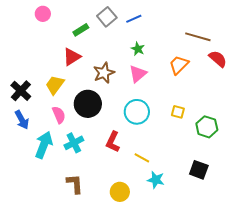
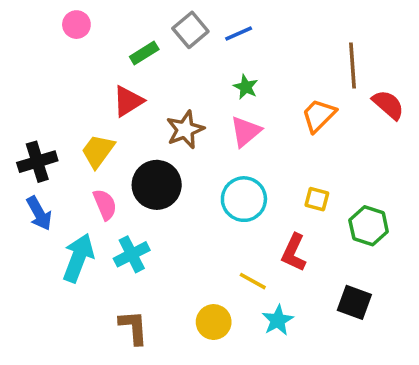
brown line: (198, 37) -> (353, 66), turned 70
black cross: (21, 91) -> (37, 162), turned 30
red L-shape: (113, 142) -> (294, 253), moved
cyan star: (156, 180) -> (278, 320), turned 30
yellow circle: (120, 192) -> (214, 322), moved

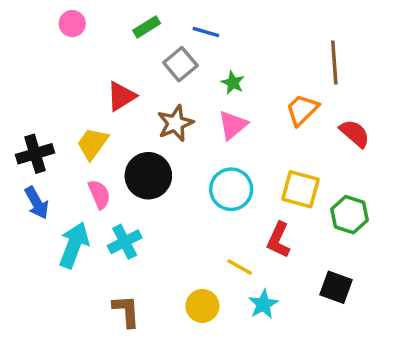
gray square: (190, 30) -> (180, 64), moved
blue line: (239, 33) -> (206, 32), moved, turned 40
green rectangle: (144, 53) -> (147, 27), moved
red semicircle: (388, 105) -> (355, 133), moved
yellow square: (317, 199) -> (300, 189), size x1.6

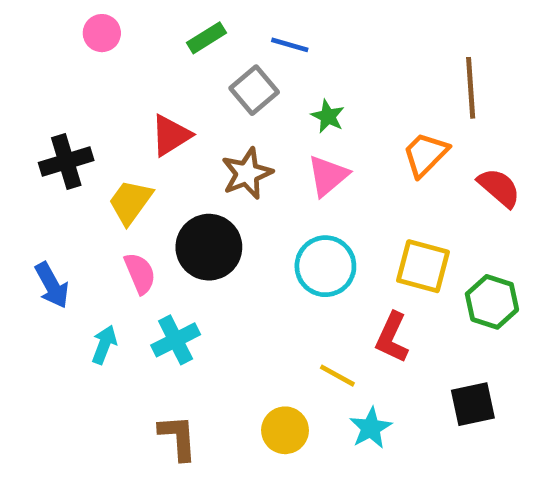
black cross: (35, 154) -> (66, 162), moved
cyan arrow: (74, 245) -> (104, 345), size x0.6
black square: (336, 287) -> (473, 404), turned -32

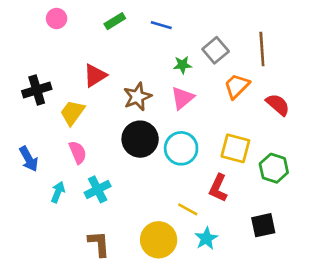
gray square: (254, 90) -> (216, 50), moved
green star: (328, 116) -> (182, 65), turned -30
black circle: (209, 247) -> (140, 139), moved
yellow circle: (285, 430) -> (159, 240), size x1.4

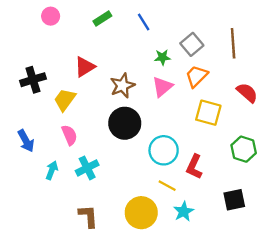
blue line: (161, 25) -> (144, 22), turned 42
orange trapezoid: (237, 86) -> (197, 76), moved
cyan circle: (181, 148) -> (164, 150), moved
yellow square: (235, 148) -> (208, 113), moved

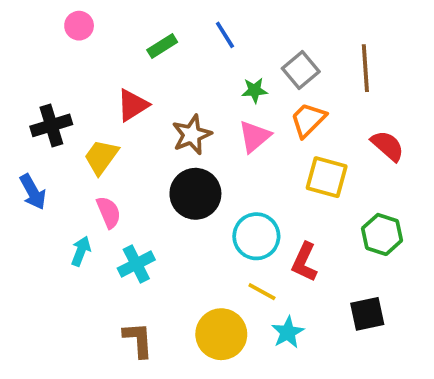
green rectangle: (102, 18) -> (162, 46), moved
blue arrow: (26, 141) -> (33, 192), moved
cyan arrow: (52, 170) -> (81, 251), moved

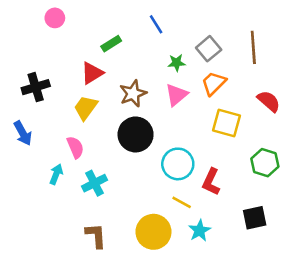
green rectangle: (162, 46) -> (111, 44), moved
yellow trapezoid: (101, 157) -> (86, 108), moved

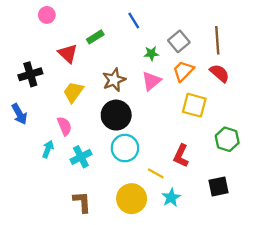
red triangle: (92, 73) -> (68, 53), moved, turned -45
red semicircle: (269, 101) -> (220, 73), moved
cyan circle: (178, 164) -> (125, 148), moved

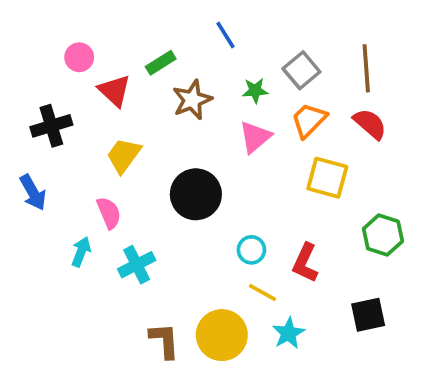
pink circle: (47, 15) -> (79, 57), moved
brown star: (114, 80) -> (192, 100), moved
cyan circle: (125, 148) -> (251, 250), moved, size x0.6
brown L-shape: (82, 202) -> (164, 341), moved

